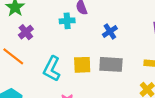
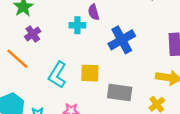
blue cross: (110, 31) -> (122, 40), size x1.6
gray rectangle: (111, 64) -> (120, 92), moved

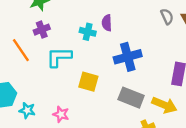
cyan L-shape: (57, 75) -> (59, 57), moved, turned 44
gray rectangle: (120, 92) -> (131, 98), moved

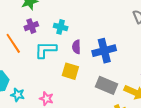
purple semicircle: (107, 23) -> (76, 47), moved
cyan cross: (88, 32) -> (61, 27), moved

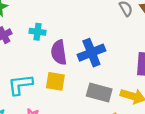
purple semicircle: (76, 47) -> (59, 52), size x1.5
cyan L-shape: (46, 50) -> (20, 85), moved

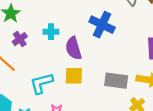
blue cross: (91, 53) -> (102, 25), moved, turned -35

